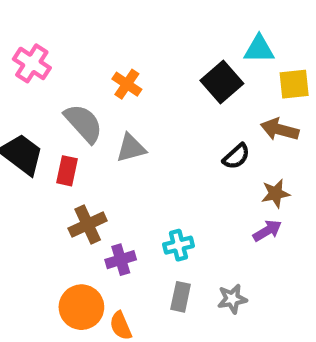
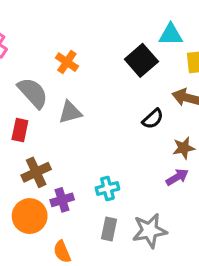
gray star: (232, 299) -> (150, 231), size x1.5
orange circle: (81, 307) -> (30, 216), moved

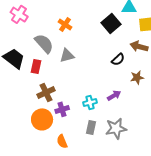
purple arrow: (177, 177) -> (114, 95), moved

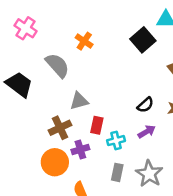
gray triangle: (67, 55) -> (79, 101), moved
black semicircle: (118, 59) -> (145, 105), moved
red rectangle: (36, 66) -> (97, 125), moved
gray star: (116, 128) -> (149, 174), turned -30

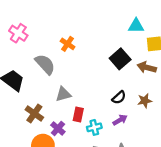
black square: (143, 40) -> (120, 59), moved
brown cross: (60, 128) -> (34, 113), moved, turned -30
purple cross: (80, 149) -> (58, 128), moved, turned -32

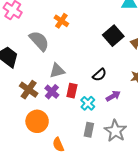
black semicircle: (119, 97) -> (99, 75), moved
cyan cross: (94, 127) -> (88, 103), turned -32
purple cross: (58, 128) -> (52, 92), moved

